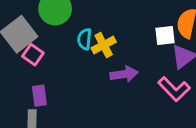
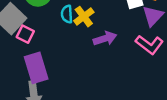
purple rectangle: (39, 96) -> (36, 68), size x1.6

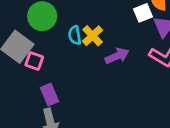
purple rectangle: (36, 68) -> (49, 95), size x0.7

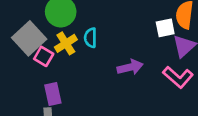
yellow cross: (93, 36) -> (66, 43), moved

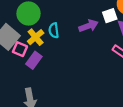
purple arrow: (130, 67) -> (89, 26), moved
purple rectangle: (53, 94) -> (34, 60), moved, turned 56

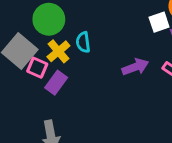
purple arrow: (89, 26) -> (135, 67), moved

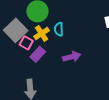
purple arrow: (135, 67) -> (72, 57), moved

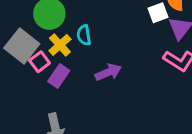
pink square: (26, 43) -> (40, 62), turned 32

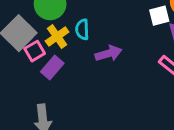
purple arrow: (108, 72) -> (109, 53), moved

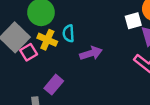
yellow cross: (57, 37) -> (47, 40), turned -30
purple rectangle: (52, 67) -> (54, 85), moved

